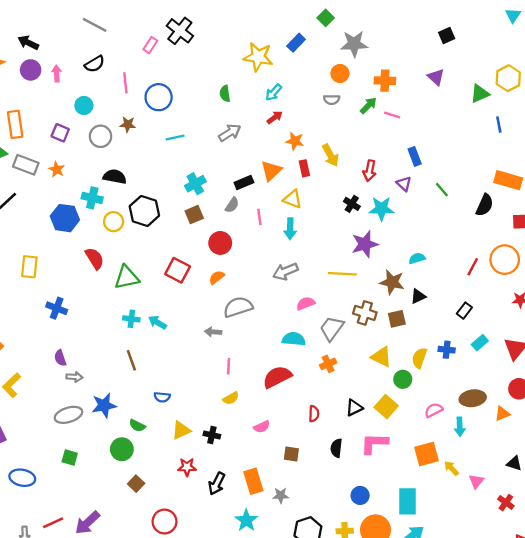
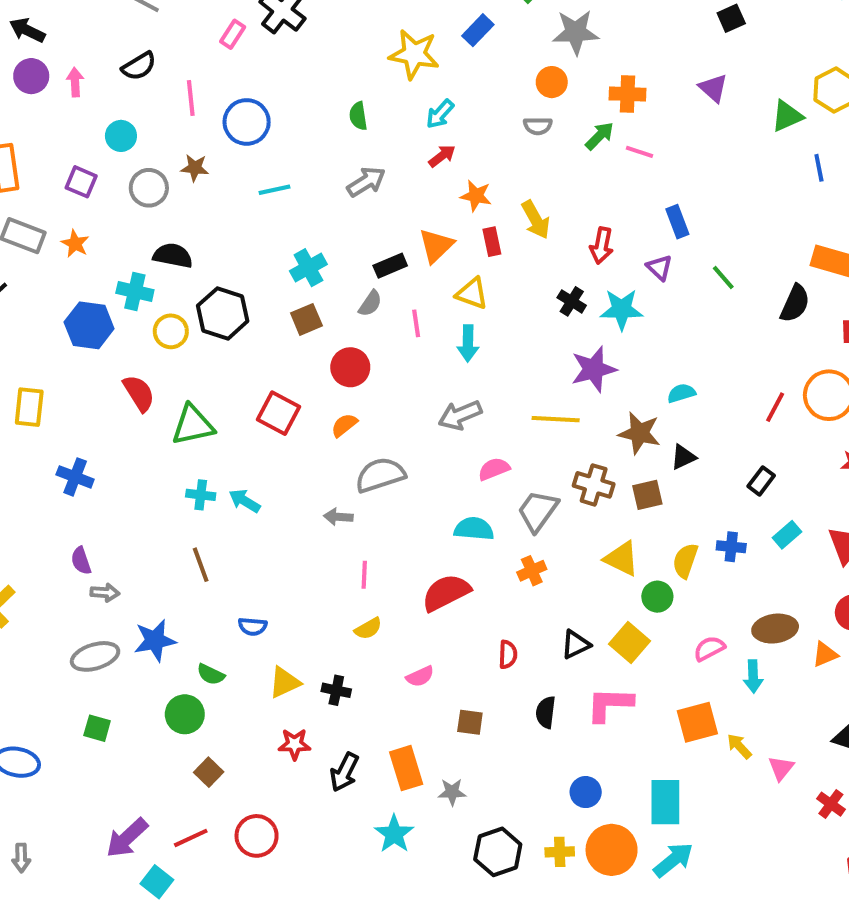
red line: (53, 523) -> (191, 838), moved

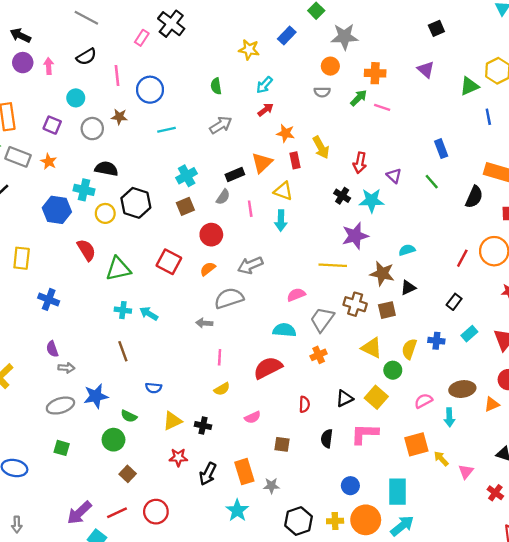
yellow star: (414, 54) -> (249, 50), size x0.7
blue rectangle: (677, 222) -> (441, 149), moved
gray arrow: (460, 415) -> (250, 265), moved

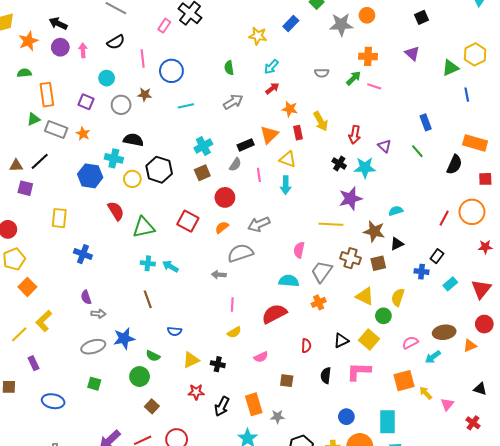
orange circle: (330, 66) -> (367, 15), moved
pink semicircle: (296, 295) -> (299, 250), turned -56
blue cross: (436, 341) -> (422, 272), moved
cyan arrow: (449, 417) -> (433, 357), turned 56

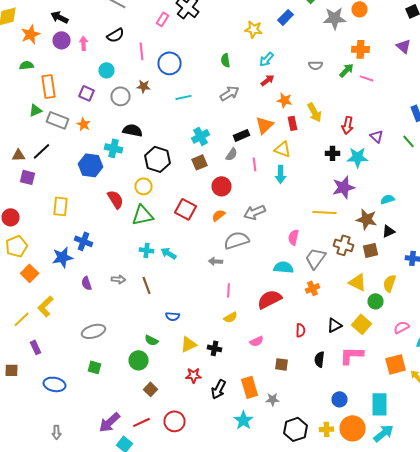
black cross: (339, 163) -> (332, 153), turned -32
yellow circle: (132, 179) -> (144, 186), moved
gray arrow: (98, 314) -> (118, 279), moved
blue star: (124, 338) -> (62, 257), moved

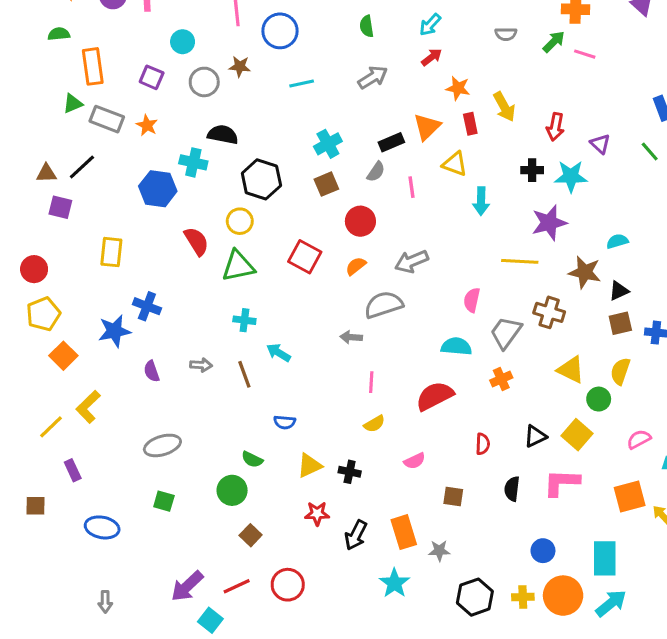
cyan arrow: (280, 174) -> (481, 201), moved
brown square: (370, 250) -> (620, 323), moved
cyan arrow: (168, 253) -> (278, 353), moved

